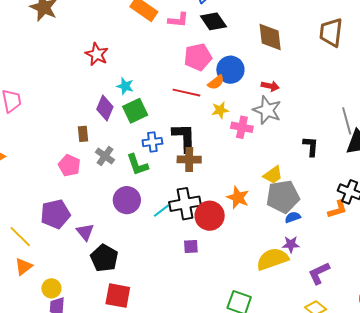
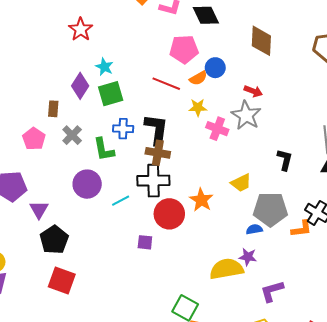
blue circle: (230, 70) -> (215, 68), size x0.7
gray pentagon: (283, 197) -> (270, 209), moved
black cross: (185, 204) -> (153, 181), moved

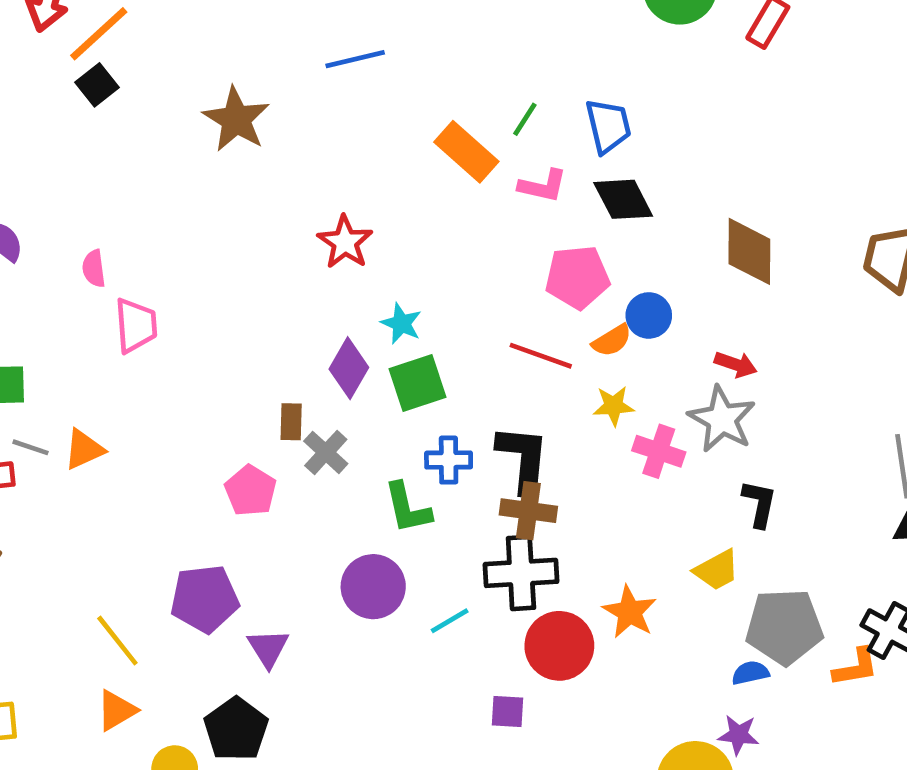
gray cross: (72, 135) -> (326, 452), moved
black L-shape: (285, 160) -> (759, 504), moved
black pentagon: (54, 240) -> (236, 729), moved

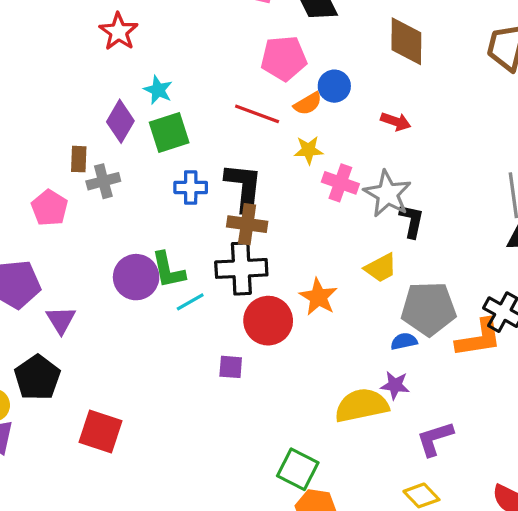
gray star: (722, 419) -> (388, 194), moved
gray cross: (326, 452) -> (103, 181), turned 32
green L-shape: (407, 508) -> (168, 270), moved
orange L-shape: (856, 667) -> (479, 338), size x1.4

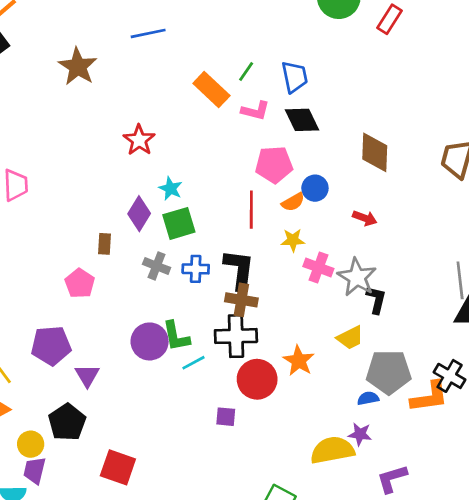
red line: (257, 114) -> (251, 210), turned 69
gray cross: (103, 181) -> (157, 266), moved, turned 35

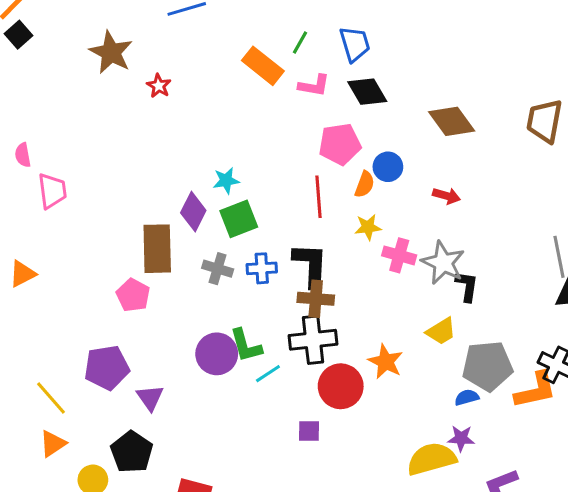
red star: (139, 140) -> (159, 86), moved, size x0.7
brown diamond: (375, 152) -> (452, 121), turned -33
cyan star: (171, 189) -> (226, 181), turned -30
orange semicircle: (293, 202) -> (365, 184), turned -35
brown rectangle: (104, 244) -> (157, 249), size x2.0

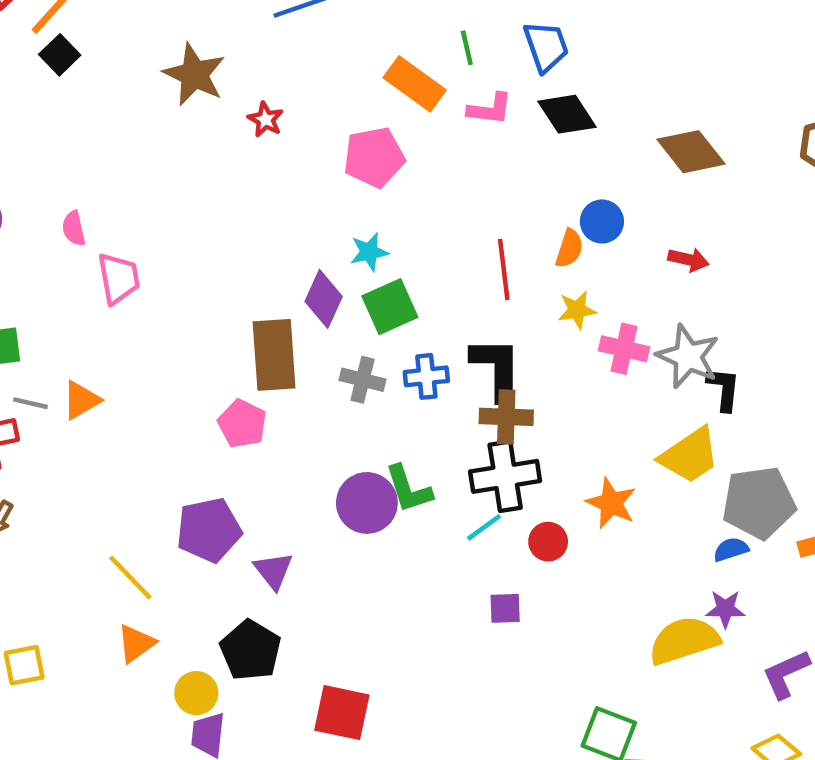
green line: (300, 42) -> (467, 48), turned -40
pink pentagon: (340, 144) -> (374, 157), moved
yellow trapezoid: (441, 331) -> (690, 455), size x1.4
cyan line: (268, 374) -> (484, 527), moved
red circle: (341, 386) -> (548, 542), size x0.6

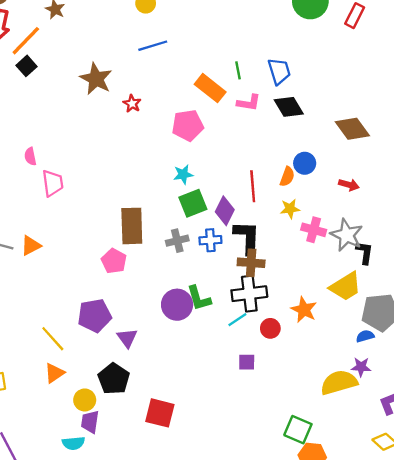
purple diamond: (324, 299) -> (225, 211), moved
gray cross: (363, 380) -> (177, 241), turned -30

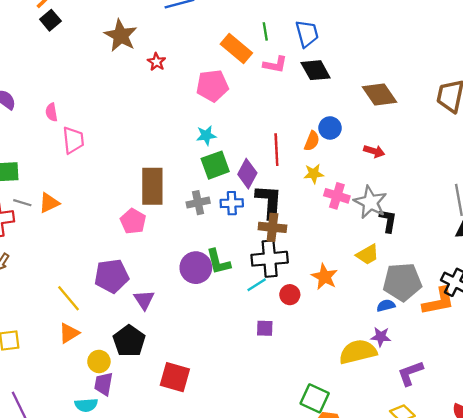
yellow trapezoid: (346, 286) -> (368, 254), size x0.7

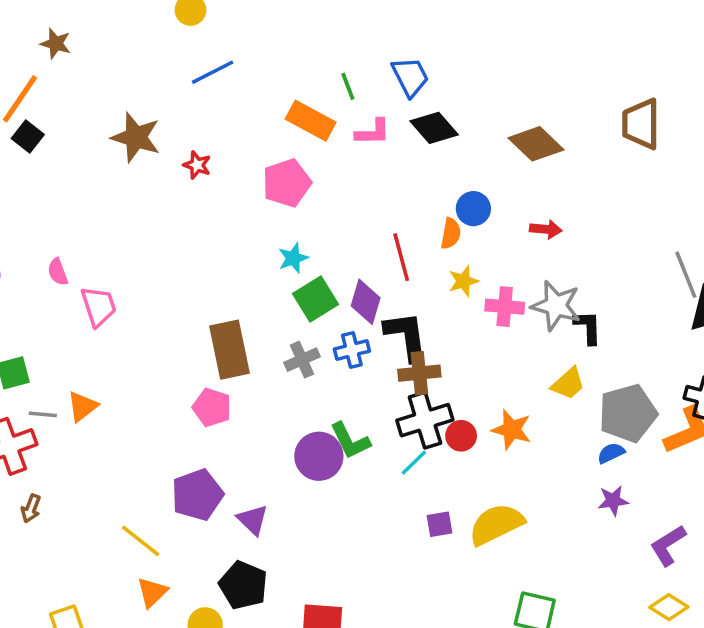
red circle: (290, 295) -> (461, 436), moved
yellow semicircle: (358, 352) -> (496, 524), moved

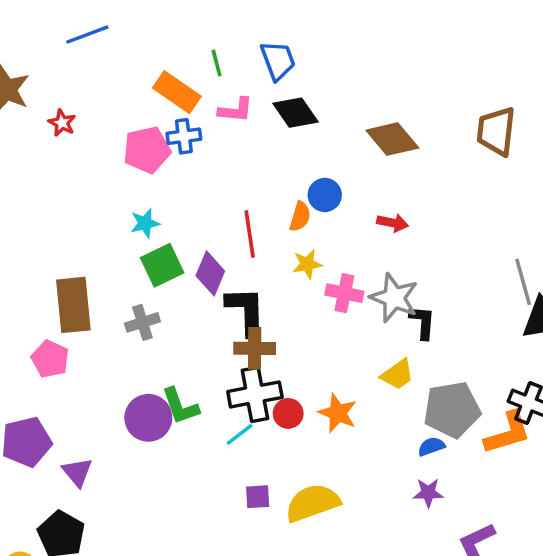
blue cross: (352, 350) -> (184, 136), moved

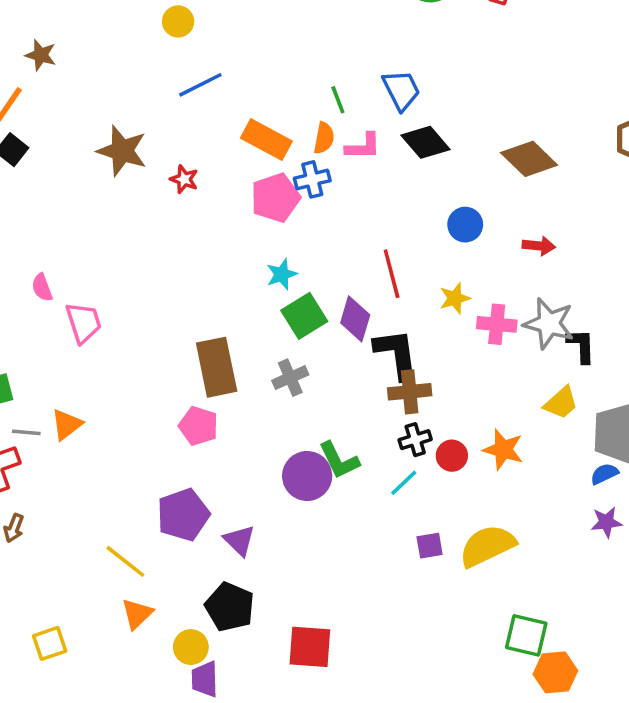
orange rectangle: (177, 92) -> (266, 140), moved
orange semicircle: (300, 217) -> (324, 138), moved
black cross: (255, 394) -> (415, 440), size x0.6

